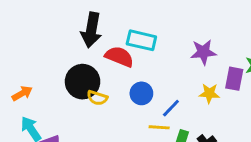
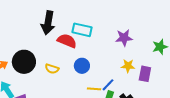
purple rectangle: (234, 79) -> (145, 74), moved
black circle: (83, 82) -> (24, 62), moved
blue line: (171, 108) -> (108, 85), moved

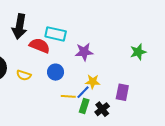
purple star: (124, 38) -> (84, 52), moved
yellow star: (128, 66) -> (93, 82), moved
purple rectangle: (145, 74) -> (122, 92), moved

